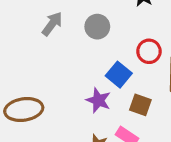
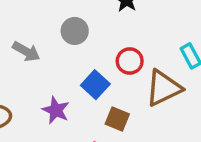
gray arrow: (52, 24) -> (26, 51), moved, turned 80
purple star: (98, 100) -> (56, 110), moved

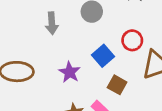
gray arrow: (26, 51) -> (52, 23), turned 50

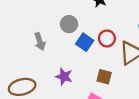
blue square: (103, 56) -> (85, 42), moved

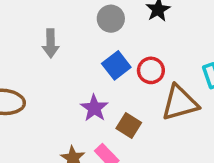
gray circle: (69, 24) -> (111, 19), moved
purple star: (64, 77) -> (94, 108), moved

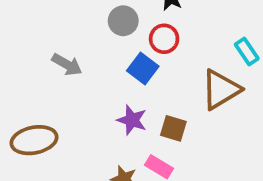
gray arrow: (51, 43) -> (67, 65), turned -44
red circle: (151, 70) -> (164, 39), moved

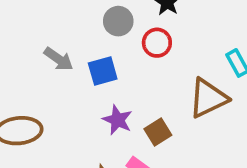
blue square: (143, 68) -> (103, 71), moved, turned 32
brown square: (173, 128) -> (158, 132), turned 36

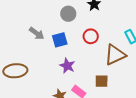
red circle: (157, 43) -> (91, 36), moved
brown square: (158, 132) -> (102, 81), moved, turned 32

